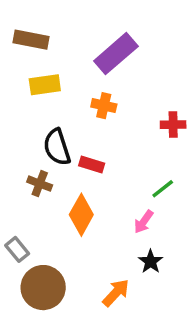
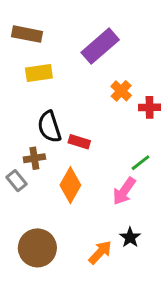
orange cross: (104, 106) -> (121, 91), moved, turned 30
brown cross: (40, 184) -> (34, 158), turned -30
pink arrow: (144, 222) -> (124, 191), size x1.4
gray rectangle: (17, 249) -> (16, 181), moved
black star: (151, 262) -> (130, 237), moved

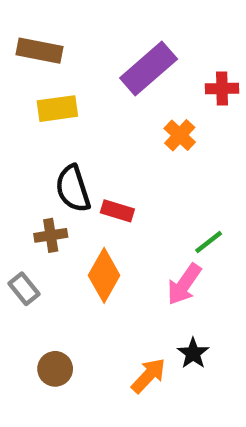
red cross: (150, 107) -> (222, 89), moved
gray rectangle: (16, 181) -> (24, 289), moved
brown circle: (37, 248) -> (55, 369), size x0.6

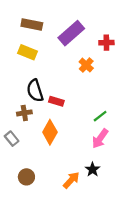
brown rectangle: (40, 51) -> (32, 25), moved
yellow rectangle: (57, 109) -> (28, 52), turned 30
pink arrow: (184, 284) -> (100, 139), moved

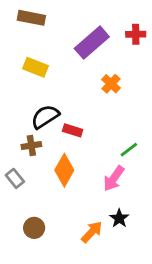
brown rectangle: (32, 25) -> (31, 18), moved
red cross: (106, 43) -> (136, 34), moved
black semicircle: (35, 91) -> (45, 117), turned 75
pink arrow: (100, 139) -> (114, 178), moved

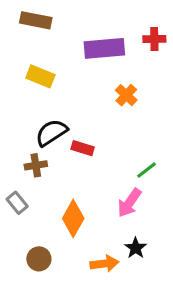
purple rectangle: (92, 43) -> (104, 48), turned 36
orange diamond: (64, 170) -> (73, 218), moved
orange arrow: (92, 232) -> (104, 264), turned 40

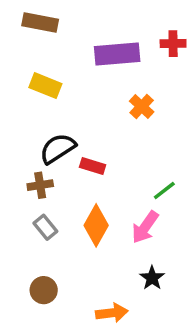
gray rectangle: (17, 203) -> (45, 227), moved
orange diamond: (73, 218) -> (96, 225), moved
orange arrow: (104, 264) -> (112, 313), moved

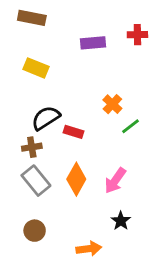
purple rectangle: (117, 54) -> (93, 43), size x0.7
orange cross: (142, 106) -> (112, 104), moved
green line: (164, 190) -> (131, 126), moved
gray rectangle: (45, 227) -> (36, 181), size x1.5

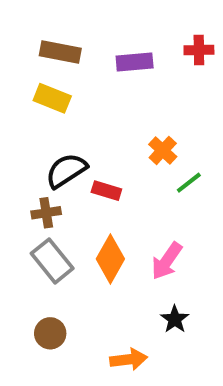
brown rectangle: (32, 18) -> (60, 52), moved

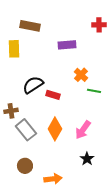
purple rectangle: (135, 62) -> (67, 45), moved
yellow rectangle: (52, 98) -> (14, 49), moved, turned 66
green line: (189, 183) -> (94, 91), turned 48
brown cross: (46, 213) -> (11, 111), moved
orange arrow: (129, 359) -> (53, 179), moved

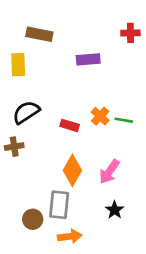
orange cross: (81, 75) -> (100, 116), moved
black semicircle: (33, 85) -> (26, 112), moved
gray rectangle: (26, 130) -> (59, 205), moved, turned 45

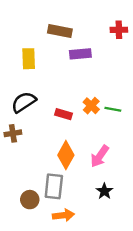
brown rectangle: (39, 34) -> (60, 31), moved
yellow rectangle: (18, 65) -> (29, 59), moved

